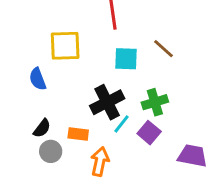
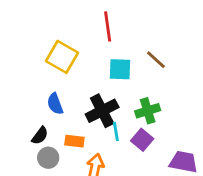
yellow square: (65, 46) -> (62, 57), turned 32
blue semicircle: (38, 79) -> (55, 104), moved
cyan line: (122, 124) -> (116, 131), turned -48

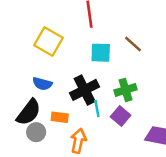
blue semicircle: (55, 104) -> (42, 84), turned -54
black semicircle: (40, 136) -> (29, 112), size x1.6

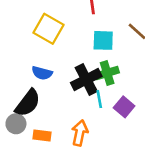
green cross: (126, 90) -> (107, 73), moved
orange rectangle: (60, 117) -> (42, 136), moved
gray circle: (36, 132) -> (16, 124), moved

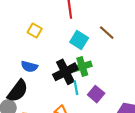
yellow square: (48, 29) -> (35, 30), size x0.6
cyan square: (103, 40) -> (79, 40), turned 30

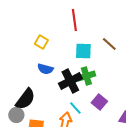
cyan square: (79, 40) -> (83, 51), turned -30
blue semicircle: (29, 67) -> (45, 69), moved
cyan line: (76, 88) -> (75, 108), moved, turned -32

